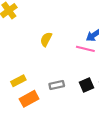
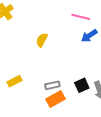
pink line: (85, 49) -> (81, 17), moved
orange rectangle: (29, 99) -> (55, 99), moved

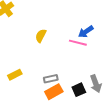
pink line: (81, 17) -> (78, 43), moved
black square: (82, 85) -> (79, 90), moved

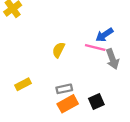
yellow semicircle: (41, 36) -> (59, 50), moved
gray arrow: (96, 84) -> (112, 59), moved

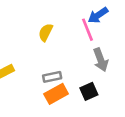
pink line: (95, 48) -> (88, 30), turned 54
gray arrow: (112, 59) -> (101, 60), moved

